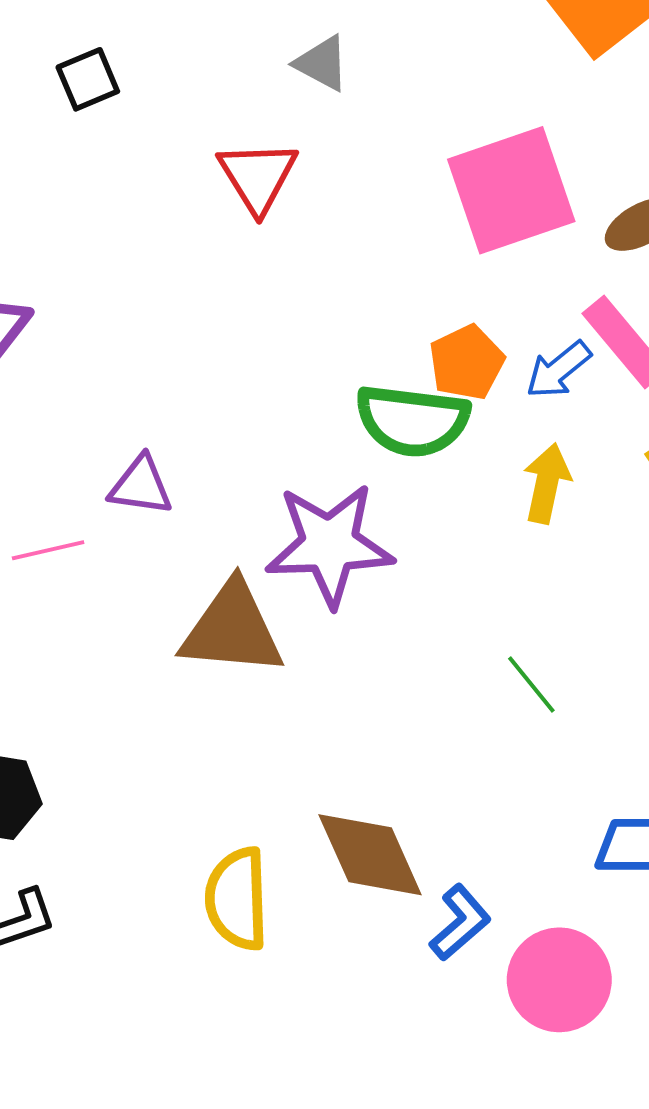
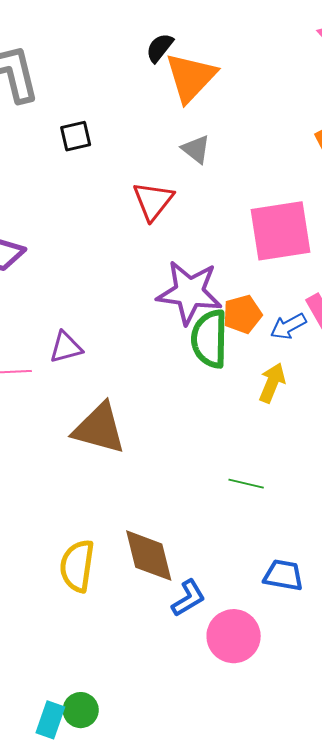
green semicircle: (412, 421) -> (209, 339), turned 74
purple triangle: (141, 486) -> (66, 347), turned -33
purple star: (329, 545) -> (189, 292), moved
green line: (531, 684) -> (246, 484), turned -48

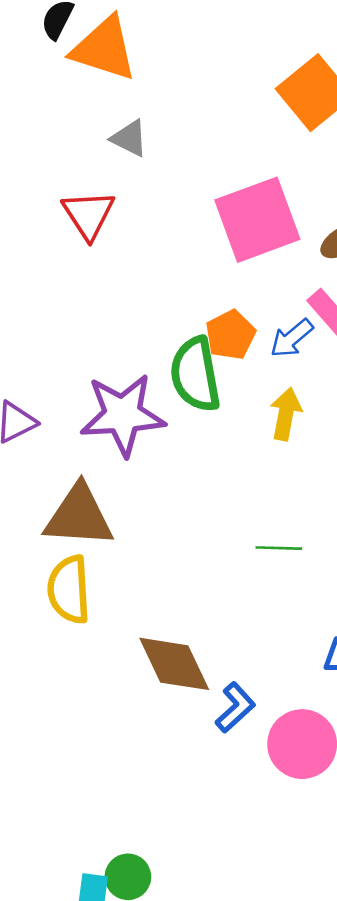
orange triangle: (191, 77) -> (104, 49), turned -44
purple star: (189, 292) -> (123, 415), moved
yellow semicircle: (77, 566) -> (69, 590), moved

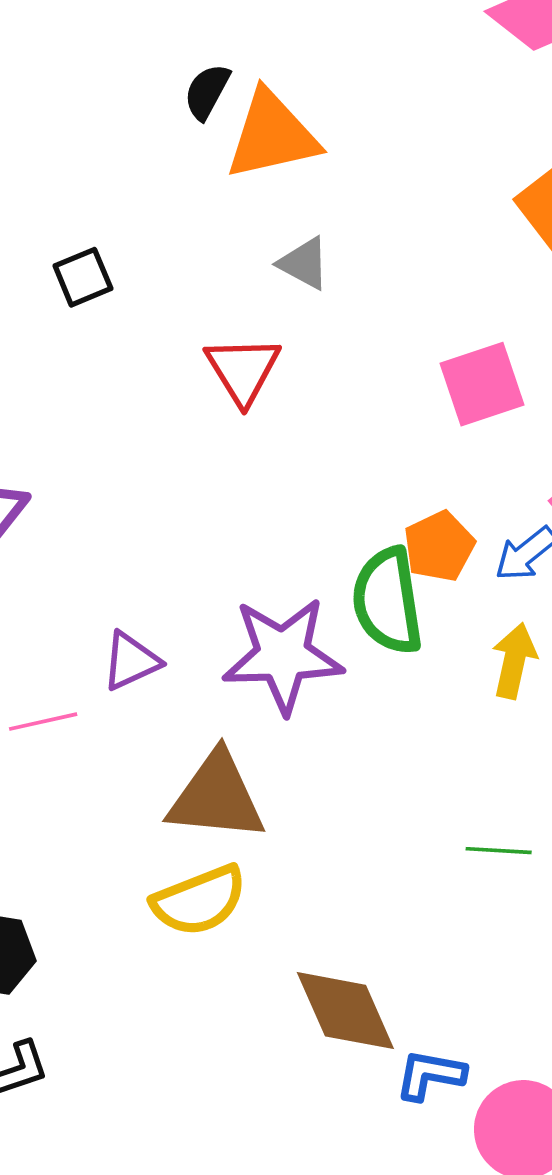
orange triangle: (104, 49) -> (272, 135), turned -32
pink square: (257, 220) -> (482, 384), size x0.7
yellow semicircle: (69, 590) -> (199, 901), turned -110
blue L-shape: (235, 708) -> (430, 1075), turned -129

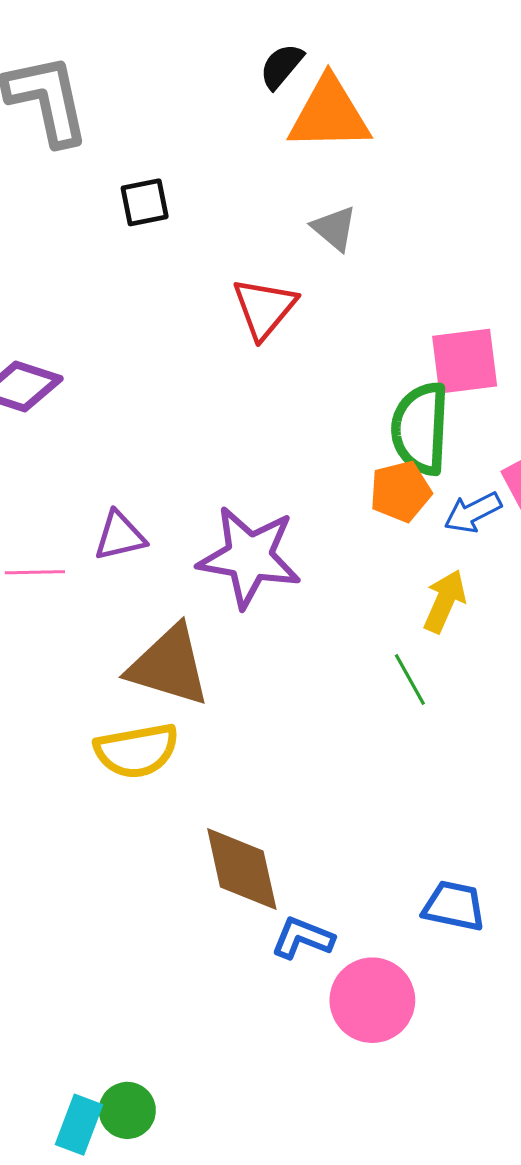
green semicircle: (388, 601) -> (420, 429), moved
green line: (499, 851) -> (410, 680), moved, turned 46

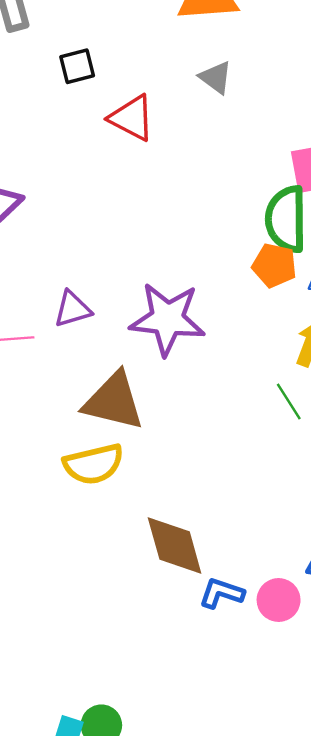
red triangle: (264, 308) -> (132, 118), moved, turned -39
orange pentagon: (401, 491) -> (274, 265), turned 30
pink circle: (372, 1000) -> (279, 600), moved, size x0.7

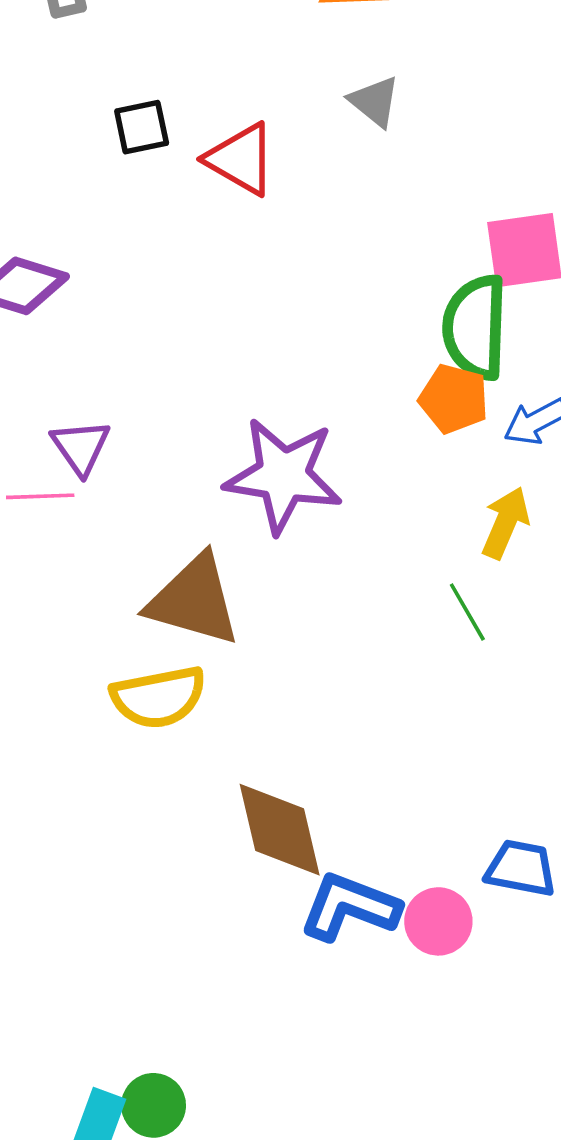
black square: (77, 66) -> (142, 127), moved
purple triangle: (73, 309) -> (81, 447), moved, turned -51
blue L-shape: (221, 593) -> (350, 907), size x1.4

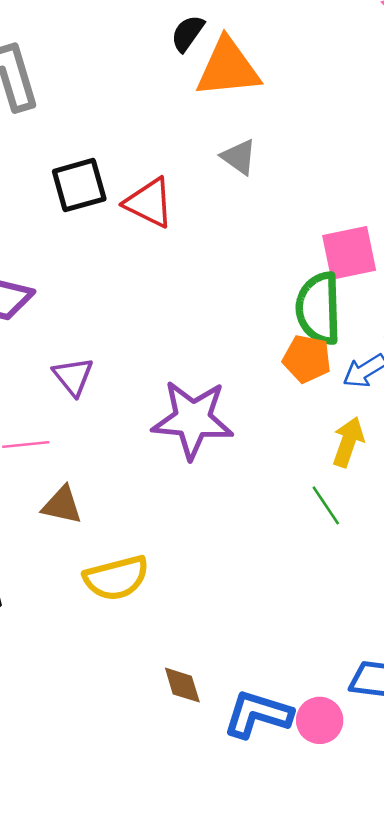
black square: (142, 127) -> (79, 185), size x1.4
purple triangle: (81, 447) -> (73, 376), moved
brown triangle: (194, 600) -> (62, 505), moved, size x0.6
brown diamond: (280, 830) -> (182, 685), moved, size x0.6

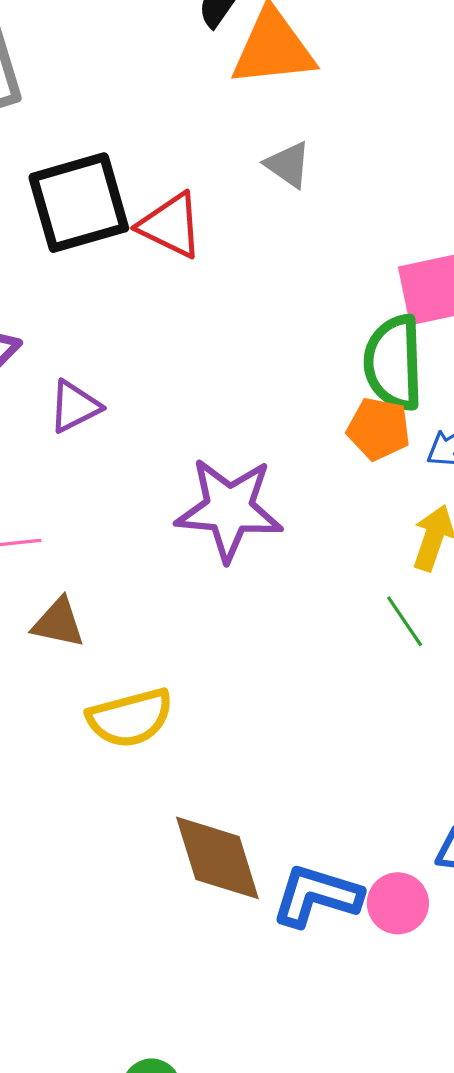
black square: (79, 185) -> (79, 203), size x1.4
purple triangle: (73, 376) -> (75, 406), moved, turned 42
brown diamond: (182, 685) -> (217, 858), size x1.8

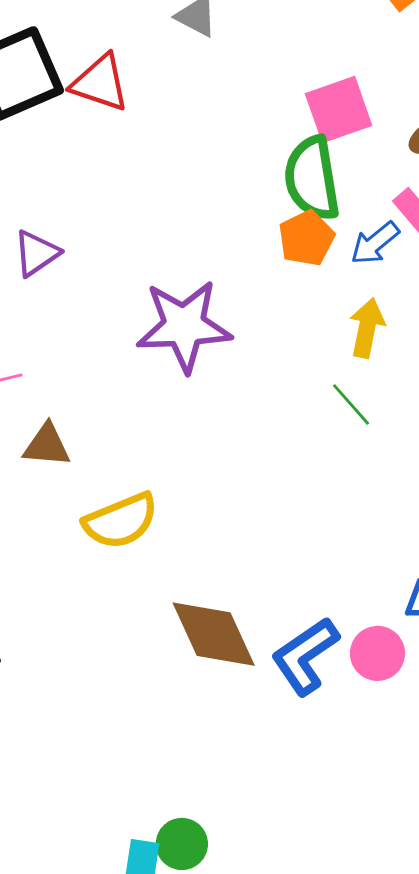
orange pentagon: (379, 429) -> (306, 238), turned -30
blue L-shape: (317, 896) -> (305, 656), turned -44

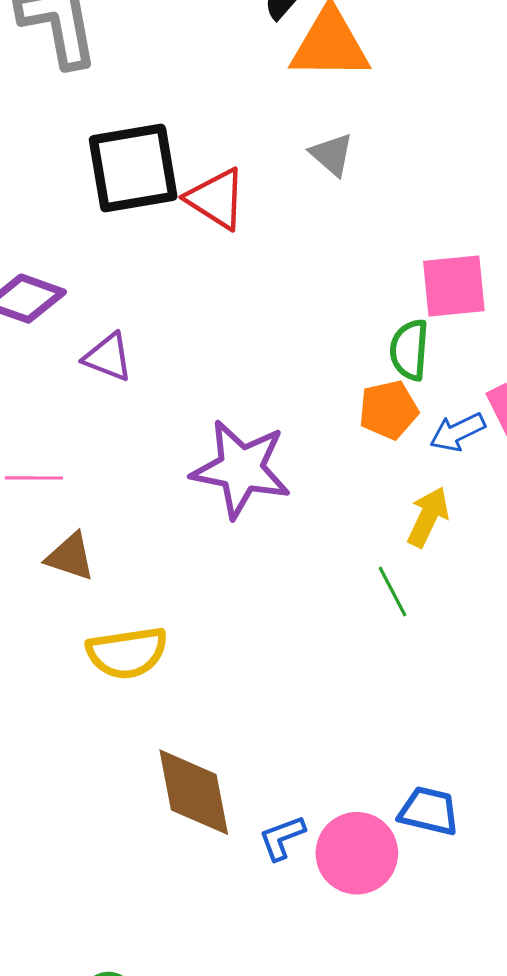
green semicircle: (312, 178) -> (409, 350), size x0.7
purple triangle: (36, 253) -> (108, 357), turned 42
pink circle: (378, 653) -> (357, 853), size x1.4
blue L-shape: (305, 656) -> (282, 838), size x0.6

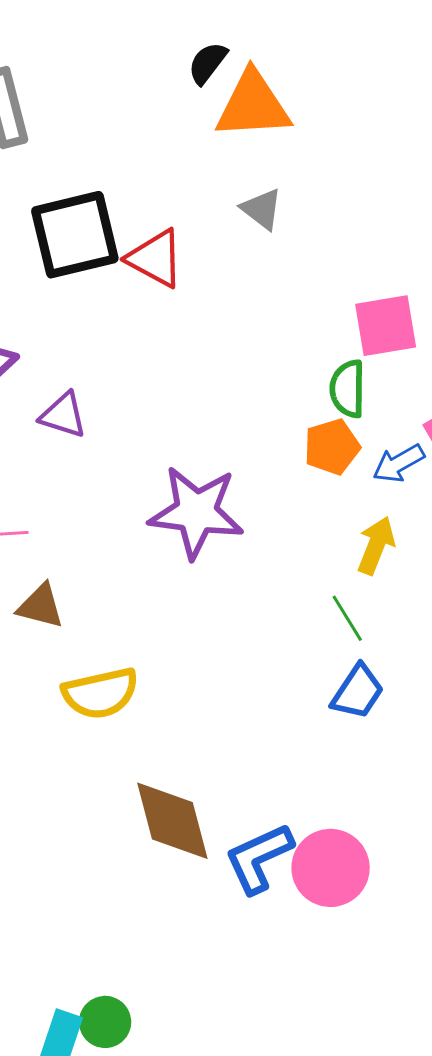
blue trapezoid: (429, 811) -> (358, 692), moved, turned 114
blue L-shape: (282, 838) -> (259, 858), size x1.6

